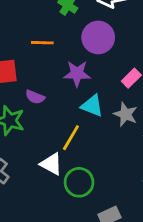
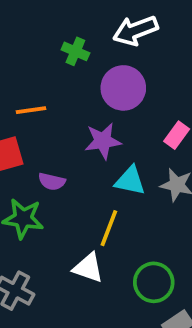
orange line: (42, 43) -> (31, 110), moved
green circle: (79, 182) -> (154, 282), moved

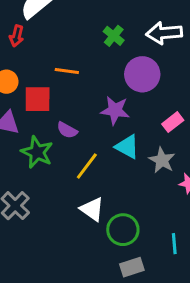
yellow line: (109, 228) -> (87, 166), moved
white triangle: (88, 268) -> (92, 209), moved

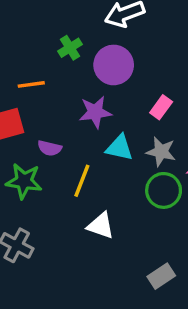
green cross: (114, 36) -> (70, 48), moved, turned 35
green circle: (123, 230) -> (164, 190), moved

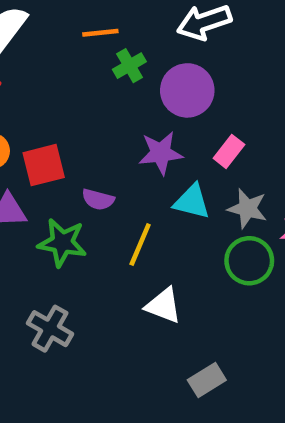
orange line: (31, 84) -> (100, 33), moved
pink rectangle: (161, 107) -> (229, 151), moved
gray rectangle: (161, 276) -> (207, 380), moved

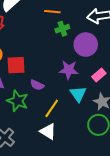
cyan triangle: (192, 202) -> (78, 94), turned 30
white triangle: (163, 305) -> (48, 132), moved

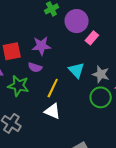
purple star: (69, 70) -> (41, 46), moved
pink rectangle: (99, 75) -> (92, 38), moved

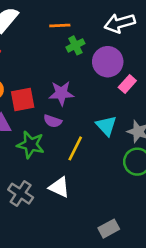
white triangle: (53, 111) -> (59, 187), moved

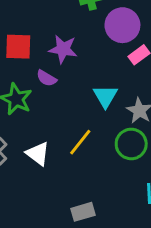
yellow line: (75, 148) -> (80, 142), moved

